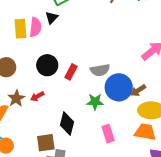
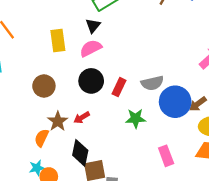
pink semicircle: (35, 27) -> (91, 48), moved, turned -120
green star: (95, 102) -> (136, 118), moved
black diamond: (67, 124) -> (80, 153), moved

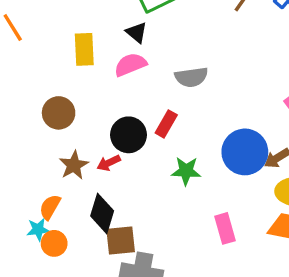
black triangle: (93, 26) -> (137, 32), turned -35
black circle: (91, 81) -> (129, 135), moved
gray semicircle: (152, 83) -> (191, 77), moved
orange semicircle: (42, 138) -> (50, 207), moved

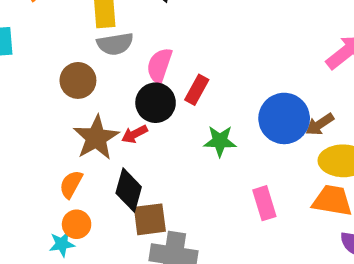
pink semicircle: (130, 65) -> (159, 66), moved, turned -48
gray semicircle: (191, 77) -> (115, 44), moved
brown star: (74, 165) -> (96, 138), size x1.4
cyan star: (38, 229) -> (62, 244), moved

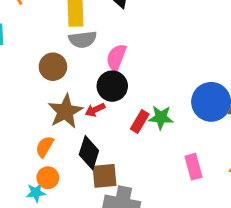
red rectangle: (197, 90) -> (140, 121), moved

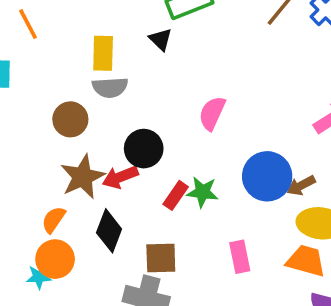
pink semicircle: (116, 57) -> (212, 113), moved
red arrow: (95, 110) -> (120, 177), size x1.4
brown square: (104, 176) -> (161, 258), moved
orange circle: (48, 178) -> (55, 259), size x1.4

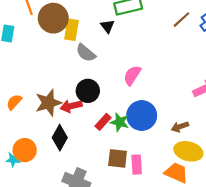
gray semicircle: (110, 87) -> (86, 53), moved, turned 35
brown circle: (70, 119) -> (53, 18), moved, size x1.4
blue circle: (267, 176) -> (142, 116), moved
orange semicircle: (54, 220) -> (14, 102), moved
brown square: (161, 258) -> (118, 158), moved

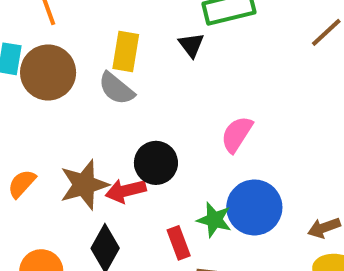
brown circle: (53, 18) -> (48, 72), moved
gray semicircle: (86, 53) -> (116, 88), moved
red rectangle: (103, 122) -> (179, 243), moved, turned -63

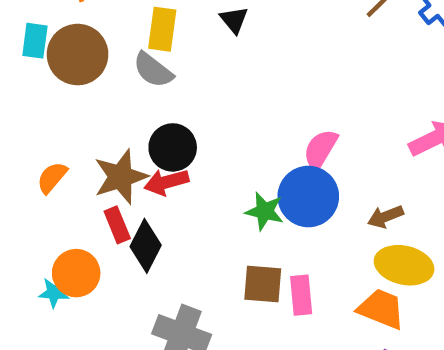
pink semicircle: (237, 134) -> (320, 149), moved
black circle: (156, 163) -> (173, 147), moved
red rectangle: (179, 243) -> (117, 225), moved

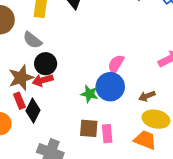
gray semicircle: (153, 70) -> (32, 40), moved

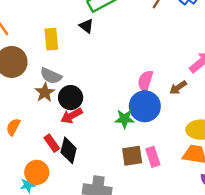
brown star: (21, 78) -> (45, 92), moved, size x0.7
brown arrow: (147, 96) -> (178, 88), moved

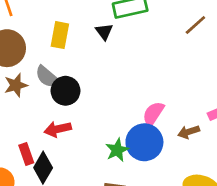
brown star: (45, 92) -> (16, 85), moved
black circle: (71, 98) -> (65, 91), moved
green star: (124, 119) -> (117, 150), turned 30

